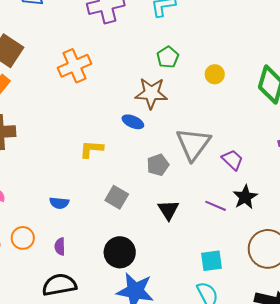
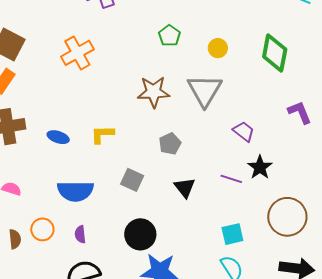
brown star: (151, 93) -> (154, 92), moved
blue ellipse: (133, 122) -> (58, 137), moved
gray triangle: (193, 144) -> (205, 90), moved
blue semicircle: (59, 203) -> (75, 191), size x1.8

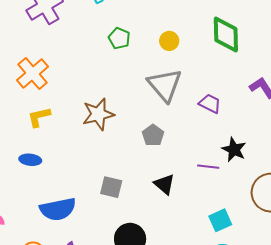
brown star: (154, 92) -> (98, 114), moved
purple trapezoid: (244, 131) -> (210, 104), moved
yellow L-shape: (102, 134) -> (39, 117), moved
gray pentagon: (170, 144) -> (153, 135), moved

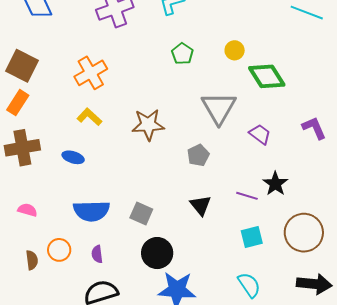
green diamond: (226, 34) -> (267, 76), moved, turned -42
yellow circle: (169, 41) -> (235, 50), moved
yellow L-shape: (39, 117) -> (89, 117), turned 45
gray square: (111, 187) -> (141, 213), moved
cyan square: (220, 220) -> (252, 237), moved

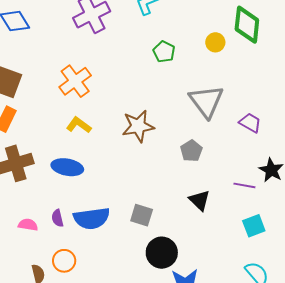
green diamond: (267, 76) -> (247, 25), moved, turned 45
blue ellipse: (73, 157) -> (67, 167), size x1.4
purple semicircle: (97, 254) -> (58, 218), moved

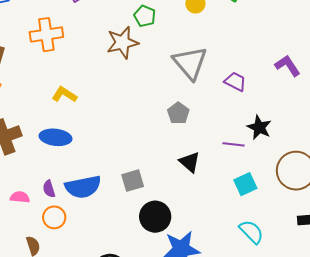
orange cross: (75, 81) -> (46, 35), moved, turned 32
brown star: (138, 126) -> (122, 43), moved
gray square: (142, 215) -> (133, 181), turned -30
orange circle: (64, 261) -> (54, 217), moved

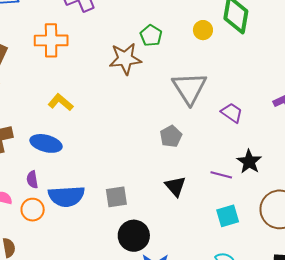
purple semicircle: (49, 189) -> (32, 180), moved
orange circle: (54, 217) -> (33, 210), moved

